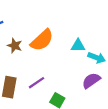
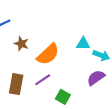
orange semicircle: (42, 40) -> (48, 54), moved

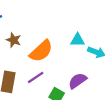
purple semicircle: (96, 78) -> (78, 81), moved

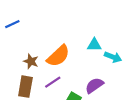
brown star: (14, 40) -> (31, 61), moved

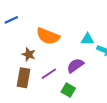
orange semicircle: (58, 56) -> (48, 36), moved, turned 65
purple semicircle: (94, 85) -> (75, 66), moved

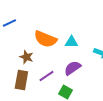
cyan triangle: (87, 39) -> (71, 42), moved

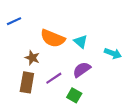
cyan triangle: (71, 42) -> (81, 42), turned 40

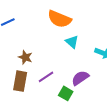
orange semicircle: (53, 38) -> (59, 19), moved
purple semicircle: (82, 70) -> (80, 78), moved

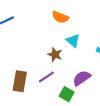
orange semicircle: (59, 19) -> (60, 17), size x0.7
brown star: (25, 57) -> (55, 55), moved

